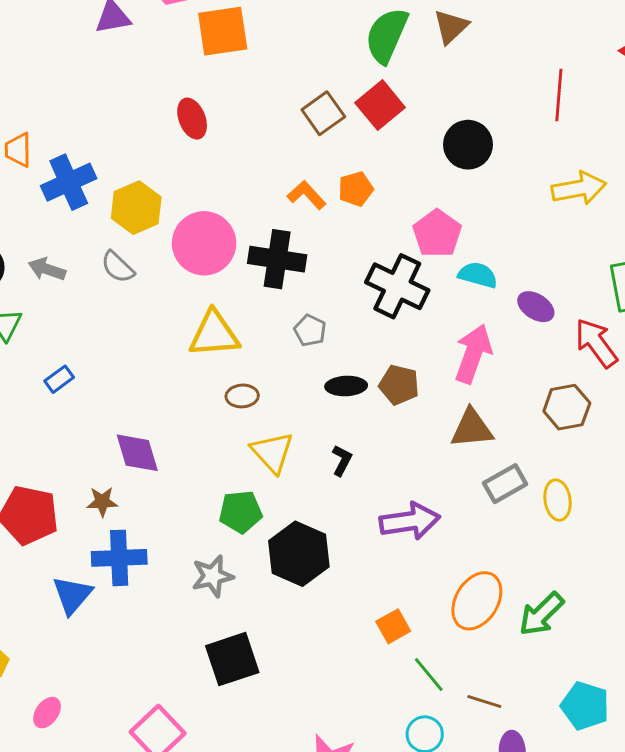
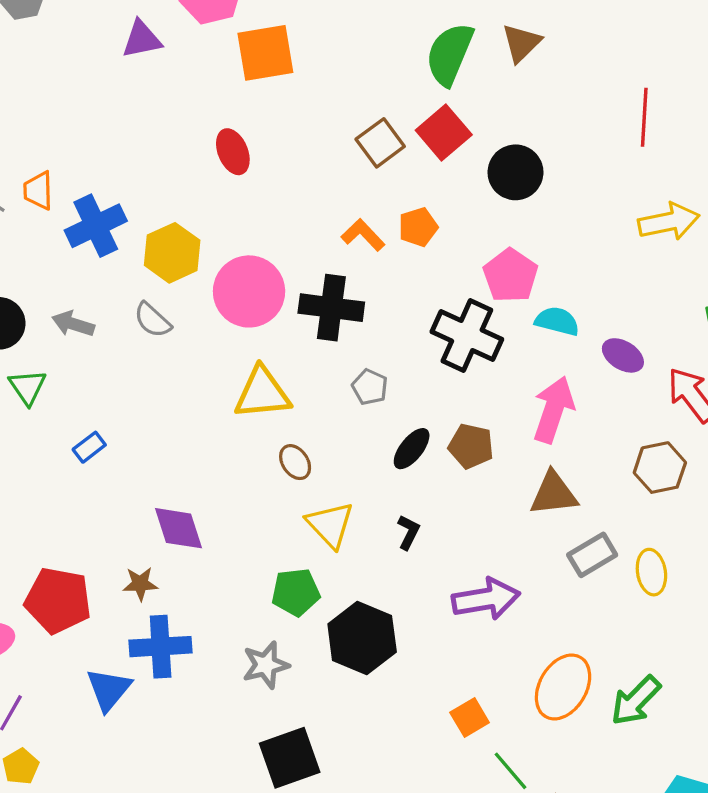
black circle: (468, 145) -> (516, 172), moved
black ellipse: (346, 386) -> (412, 449), turned -48
brown ellipse: (242, 396) -> (295, 462), turned 60

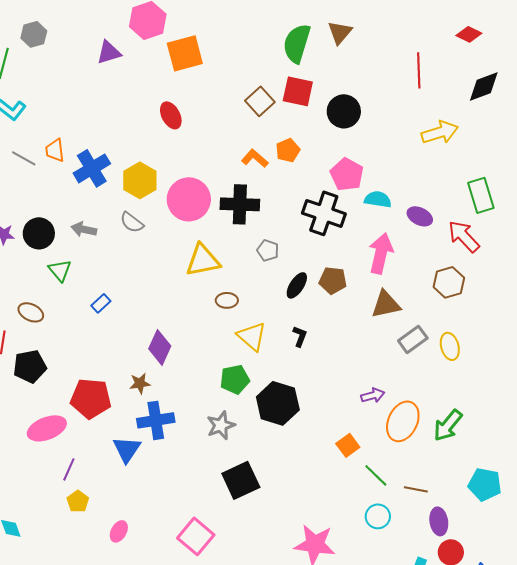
red square: (444, 133) -> (298, 91), turned -32
brown ellipse: (295, 462) -> (227, 300), turned -50
purple diamond: (178, 528) -> (160, 347), turned 48
purple arrow: (486, 599) -> (373, 395), moved, size x0.6

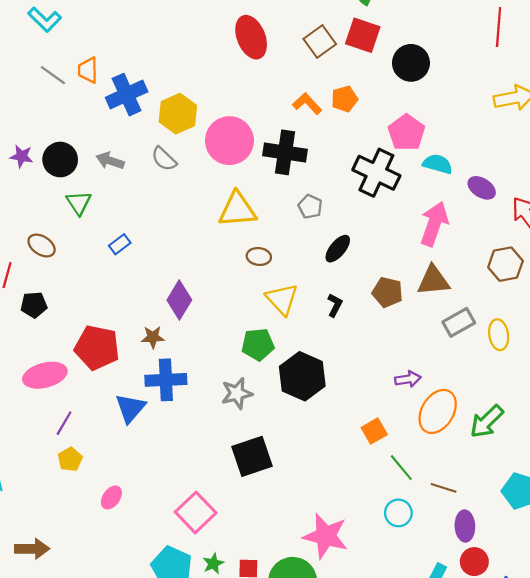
red ellipse: (171, 115) -> (251, 37), moved, size x1.4
brown pentagon: (333, 280) -> (387, 292), moved
black pentagon: (30, 366) -> (34, 305), size x0.7

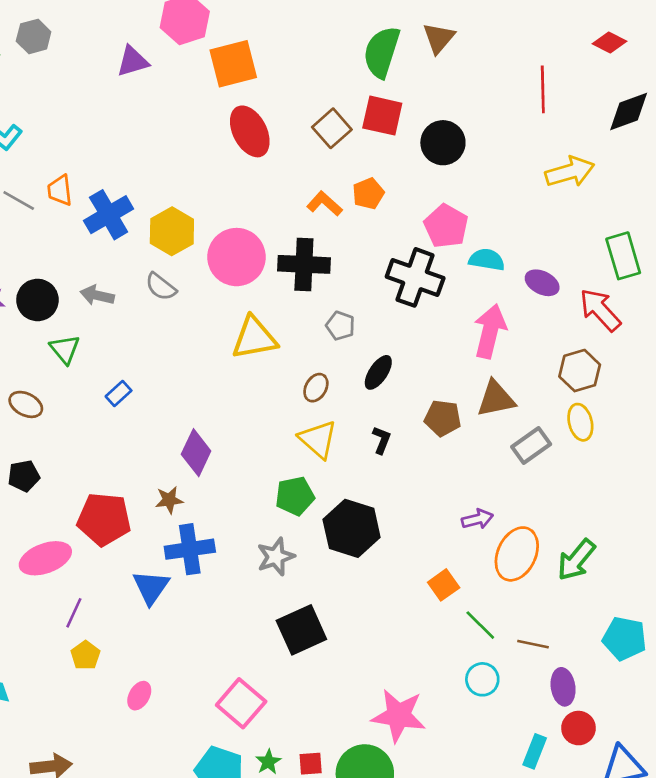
brown ellipse: (259, 257) -> (316, 388), moved, turned -60
yellow ellipse: (499, 335) -> (580, 422), moved

